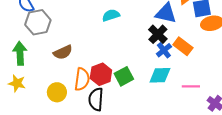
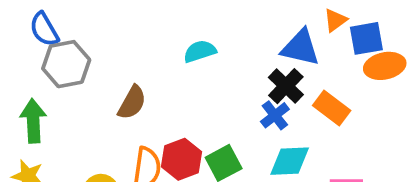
blue cross: (164, 50) -> (275, 115), moved
brown semicircle: (63, 52) -> (132, 103), moved, turned -36

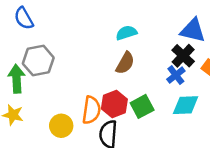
gray hexagon: (66, 64) -> (38, 61), moved
brown semicircle: (132, 103) -> (125, 63), moved

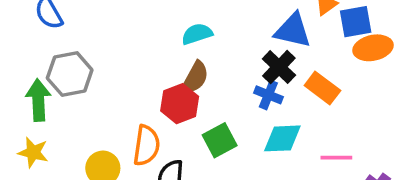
blue cross: (176, 75) -> (268, 95), turned -30
red hexagon: (114, 104) -> (180, 104), moved

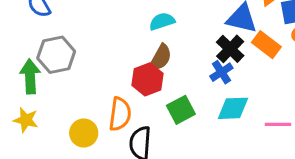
orange rectangle: (322, 88) -> (266, 45), moved
blue cross: (268, 95) -> (221, 72), turned 35

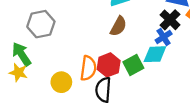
green arrow: (30, 76) -> (22, 54), moved, turned -30
red hexagon: (148, 79) -> (109, 65), moved
cyan diamond: (233, 108) -> (155, 54), moved

